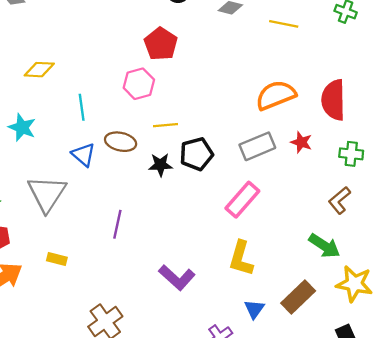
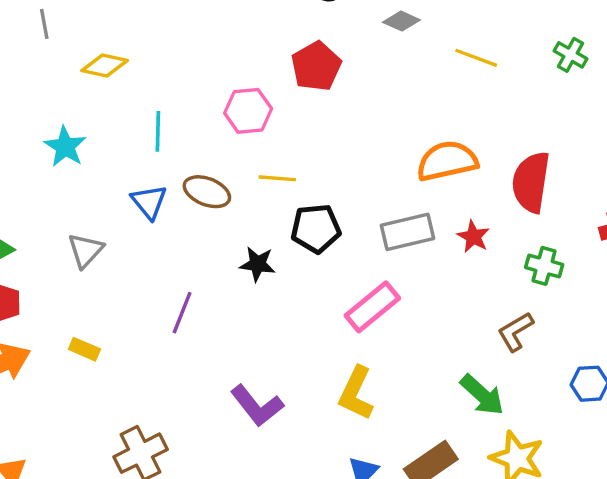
red pentagon: (161, 44) -> (316, 66), moved
black star: (160, 165) -> (258, 264), moved
gray triangle: (47, 194) -> (86, 250), size x0.6

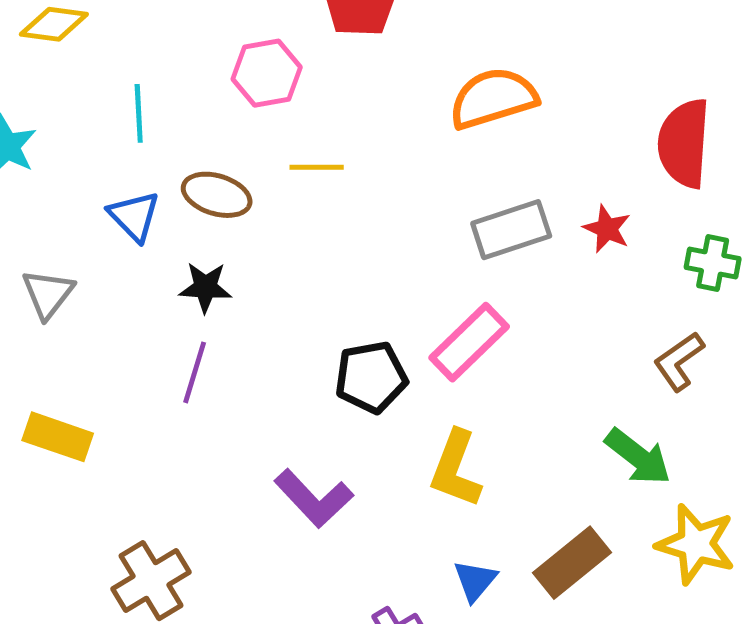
orange semicircle: (447, 161) -> (493, 98), moved
black pentagon: (316, 228) -> (371, 377), moved
black star: (258, 264) -> (205, 287), moved
yellow rectangle: (84, 349) -> (58, 437), size x1.5

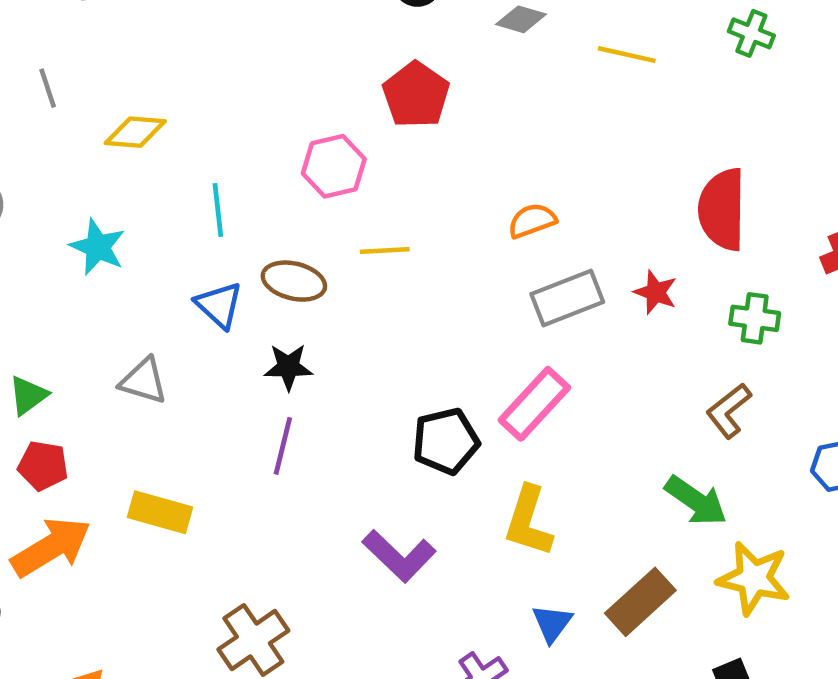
orange semicircle: (493, 98) -> (532, 221), moved, size x0.6
gray triangle: (48, 294) -> (144, 381), turned -48

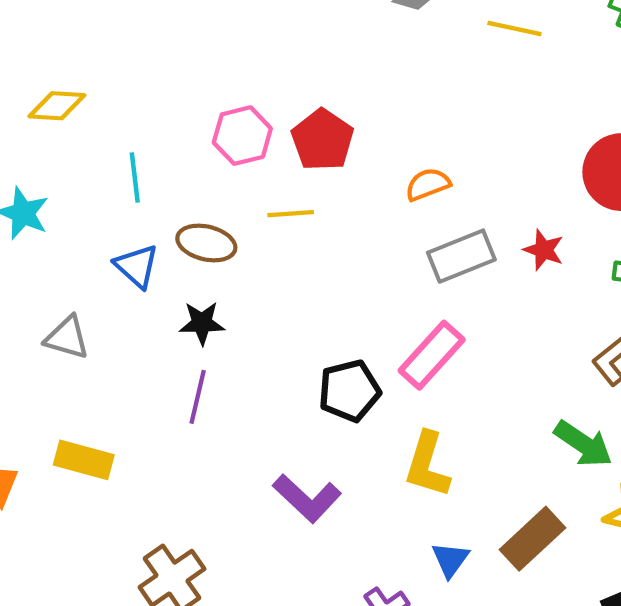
red pentagon: (416, 95) -> (322, 140), moved

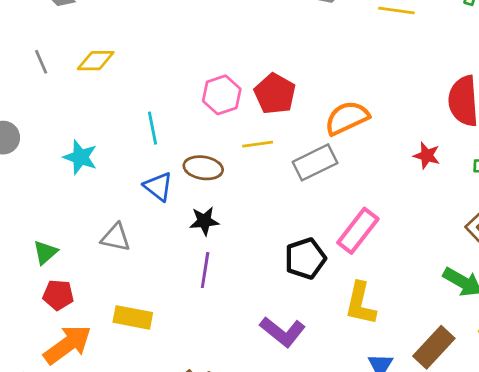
yellow diamond: (57, 106) -> (96, 61), moved
orange semicircle: (428, 184) -> (347, 118), size x1.5
gray rectangle: (461, 256) -> (315, 162), moved

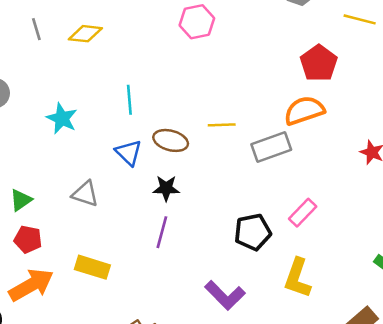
red pentagon: (275, 94) -> (319, 63), moved
pink hexagon: (222, 95) -> (197, 22), moved
pink rectangle: (358, 231) -> (303, 213), size x0.7

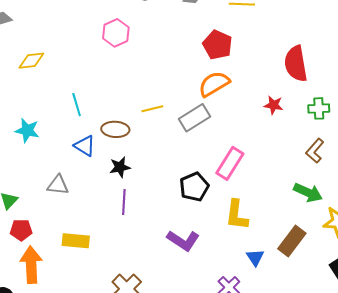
pink rectangle: (303, 213) -> (230, 163), size x1.4
orange arrow: (31, 285) -> (31, 265), turned -51

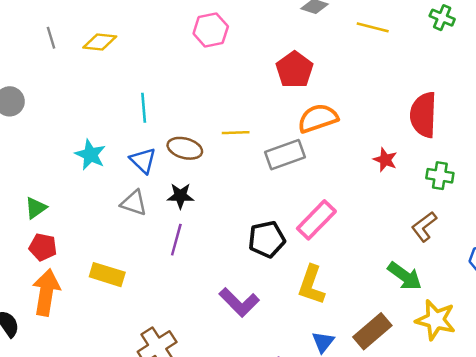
red pentagon: (217, 45) -> (295, 70), moved
cyan star: (27, 130) -> (90, 155), moved
gray triangle: (58, 185) -> (134, 203), moved

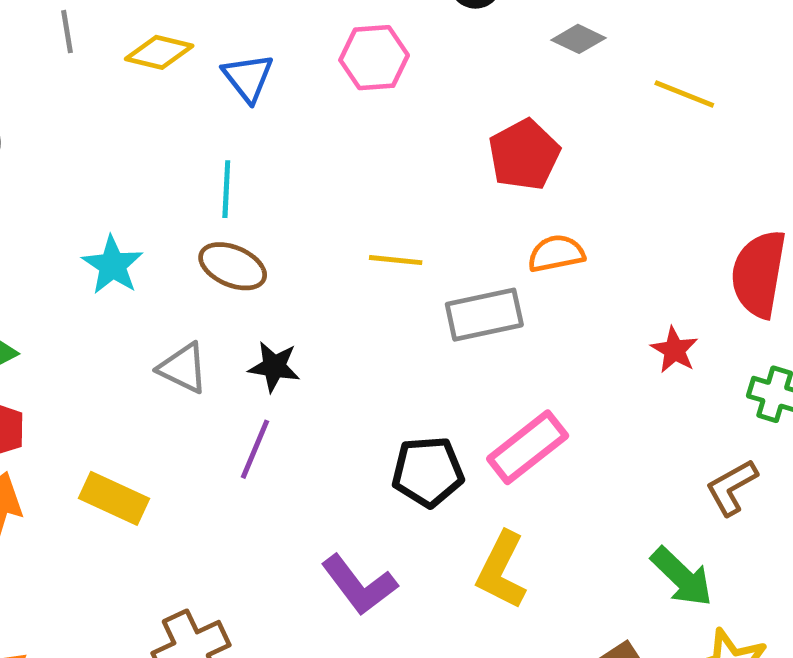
orange semicircle: (318, 118) -> (556, 253), size x0.7
brown ellipse: (185, 148) -> (233, 266), moved
blue triangle: (143, 160) -> (248, 78), moved

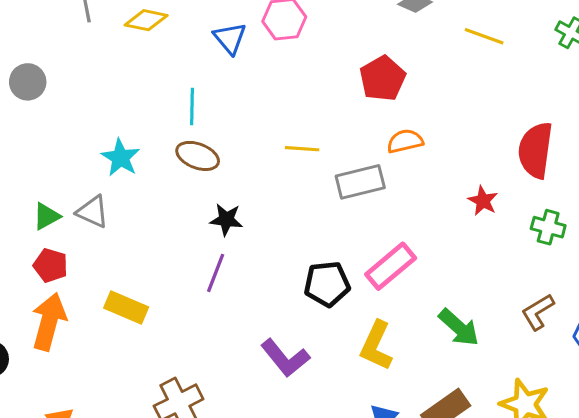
blue triangle: (248, 78) -> (230, 38), moved
gray triangle: (183, 368) -> (93, 212), moved
brown L-shape: (732, 487) -> (538, 312), moved
green arrow: (682, 577) -> (459, 327), moved

